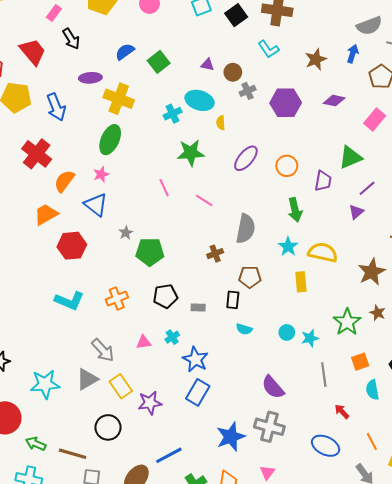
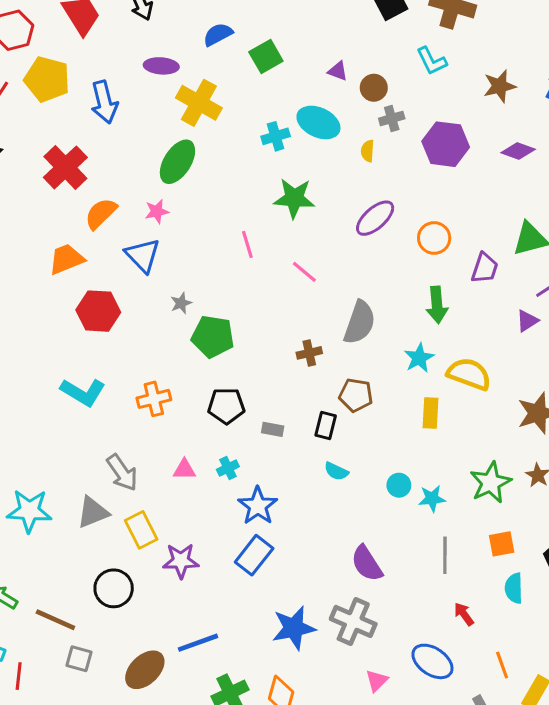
yellow semicircle: (221, 123) -> (368, 151), moved
pink triangle: (267, 472) -> (377, 681), moved

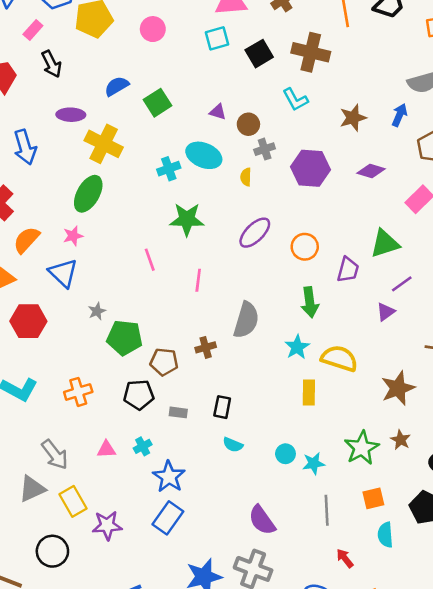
pink line: (304, 272) -> (198, 280), turned 60
brown pentagon: (356, 395) -> (164, 362), moved

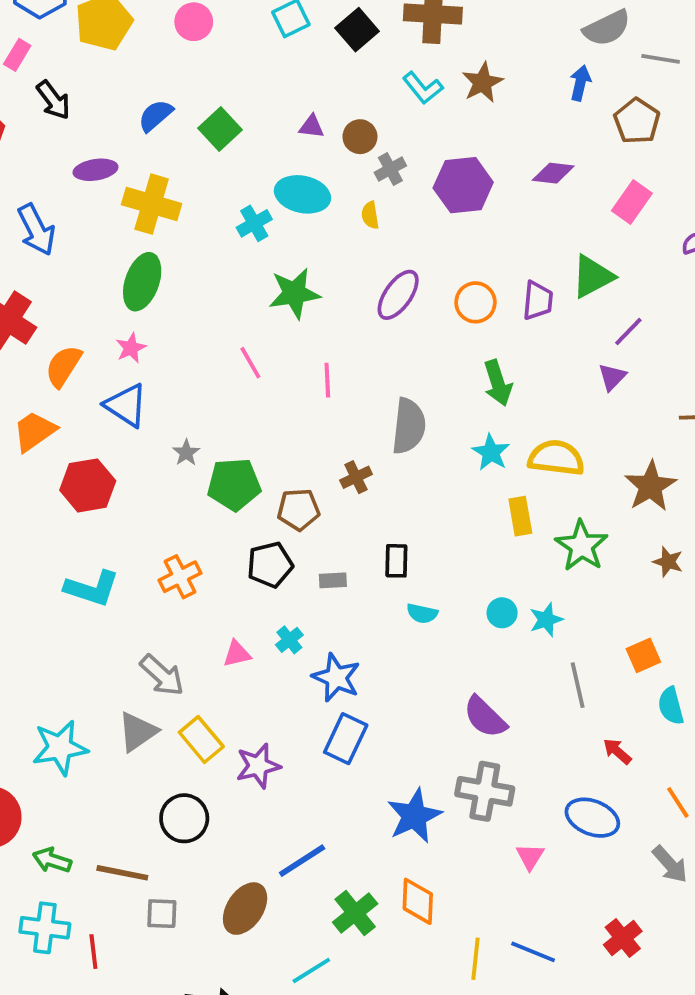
brown star: (353, 118) -> (482, 83), moved
purple trapezoid: (348, 270) -> (538, 301), moved
green star: (362, 448) -> (582, 546), moved

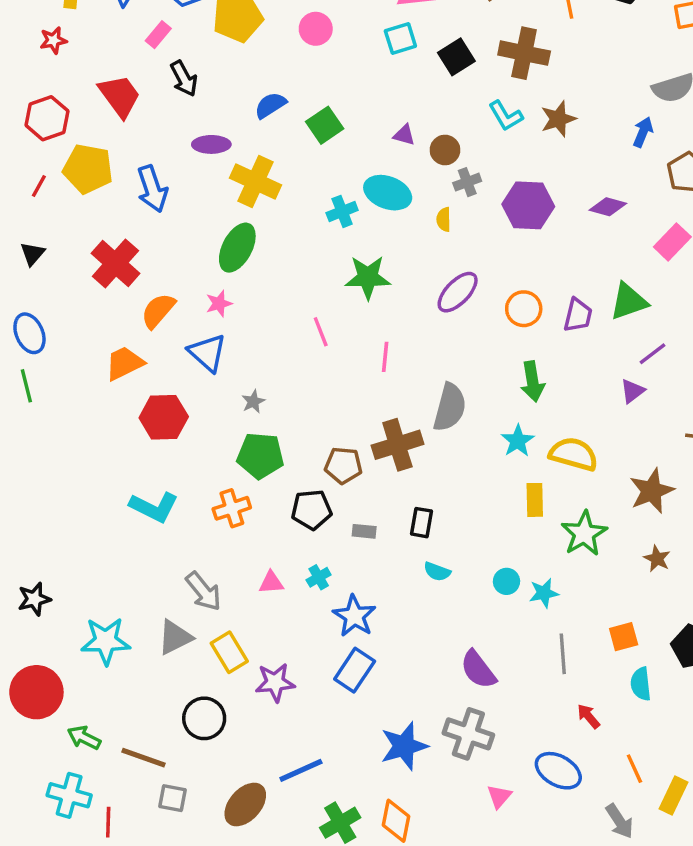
brown cross: (356, 477) -> (397, 445), size x1.8
green pentagon: (234, 484) -> (260, 456), moved

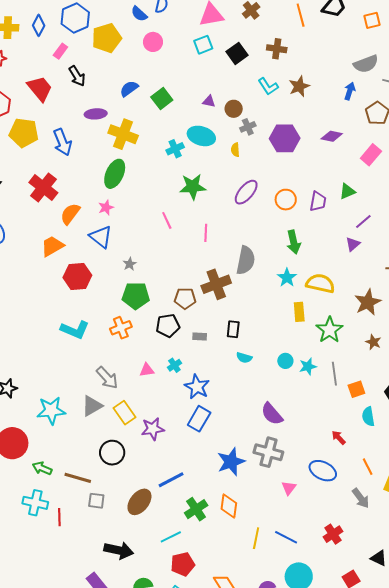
brown cross: (524, 53) -> (277, 49), size x0.7
green triangle: (629, 301) -> (347, 191), size x0.7
gray line: (563, 654) -> (334, 374), moved

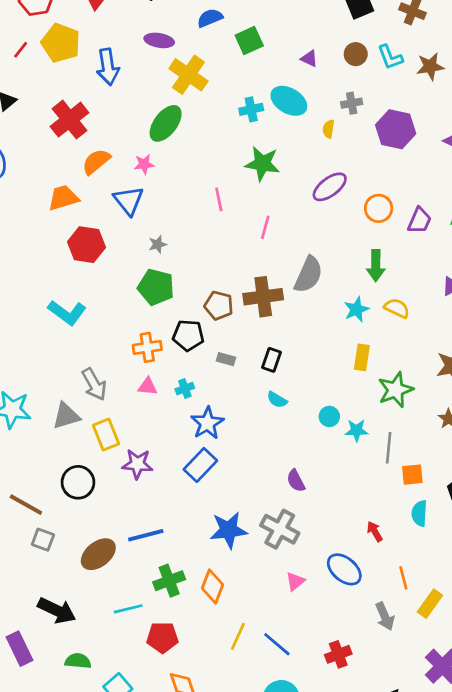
brown circle: (234, 109) -> (356, 54), moved
yellow semicircle: (320, 283) -> (397, 308), moved, size x0.7
orange cross: (121, 328) -> (147, 347), moved
purple semicircle: (272, 414) -> (296, 481), size x0.7
red pentagon: (183, 564) -> (162, 637), moved

